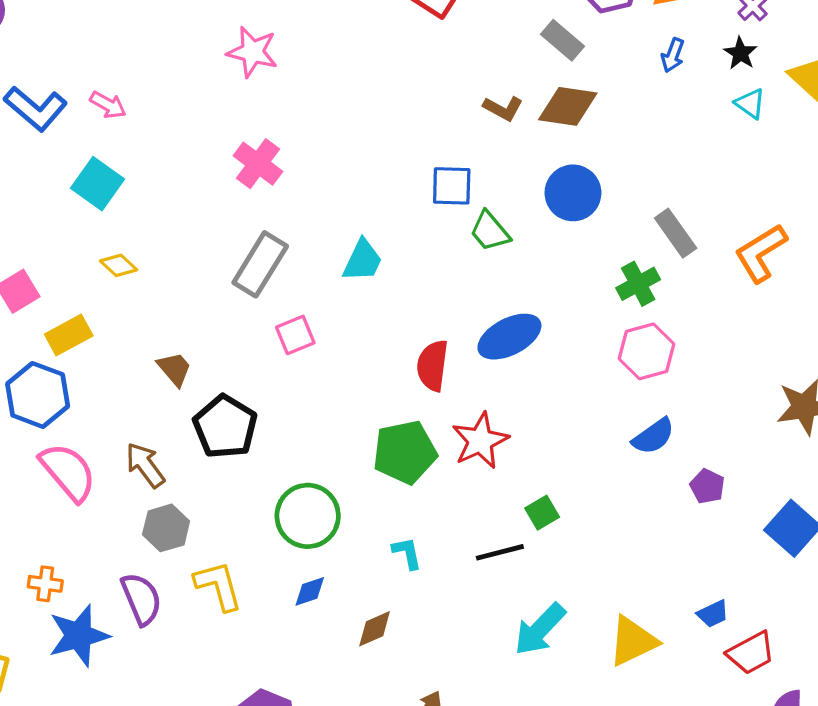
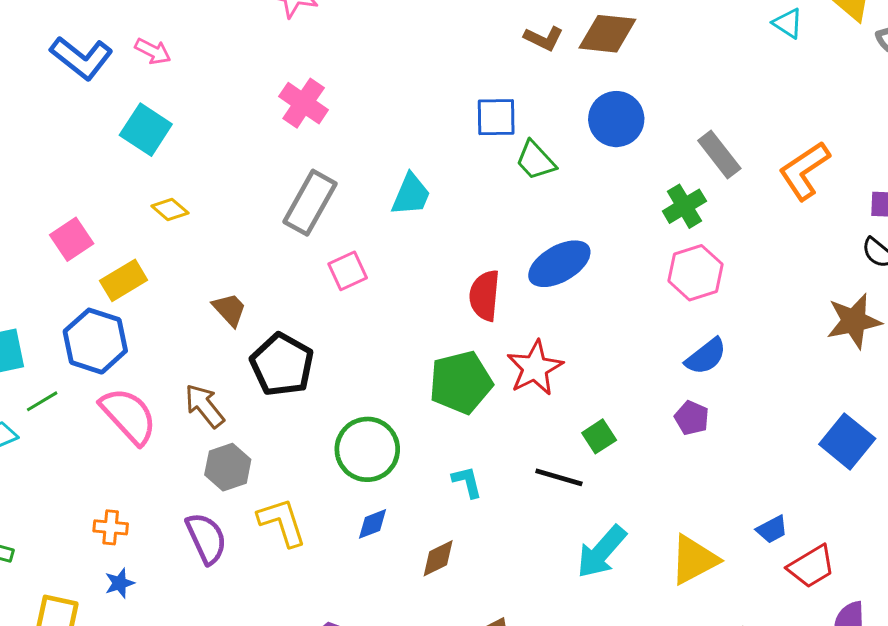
purple pentagon: (707, 486) -> (692, 418), moved
black line: (500, 552) -> (559, 477), turned 33
blue star: (79, 636) -> (120, 583), moved, size x0.5

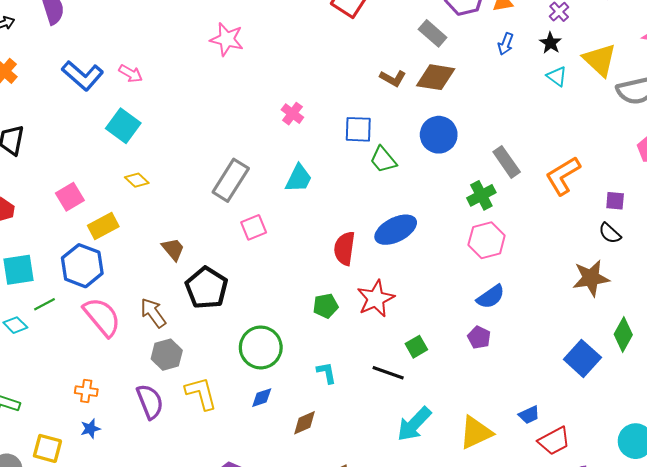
pink cross: (304, 103) -> (292, 114), moved, size x0.7
green pentagon: (461, 382) -> (326, 306), size x0.6

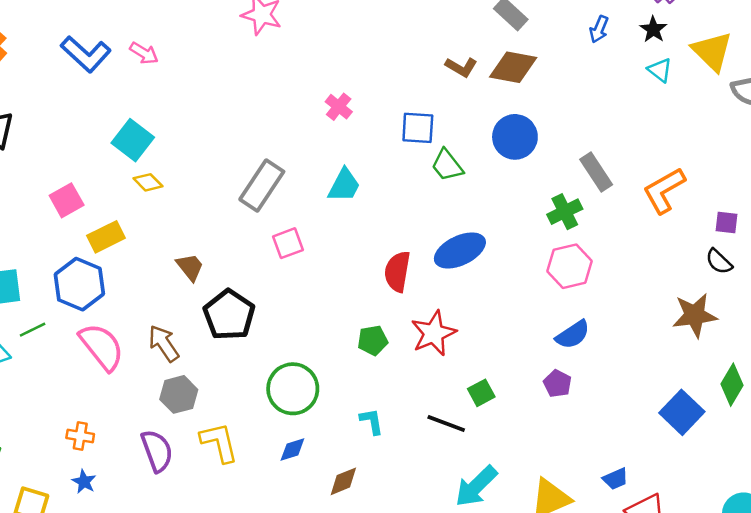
cyan square: (123, 126) -> (133, 140), moved
blue star: (90, 429) -> (84, 482), turned -30

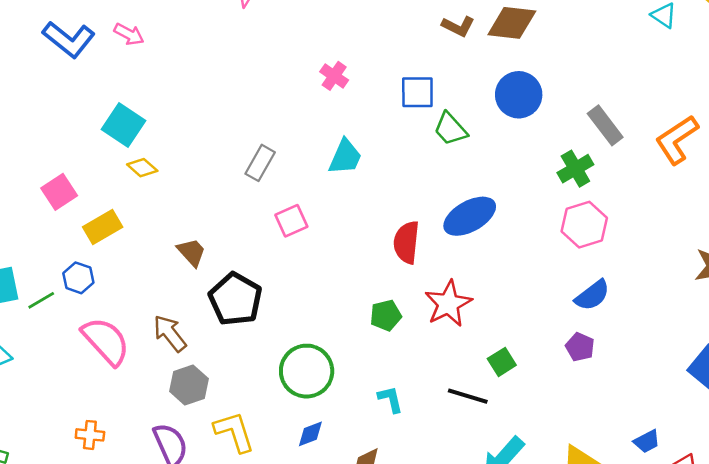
gray rectangle: (262, 185) -> (260, 163), size x0.7
blue hexagon: (79, 284) -> (78, 278), size x0.6
green line: (33, 330) -> (41, 300), moved

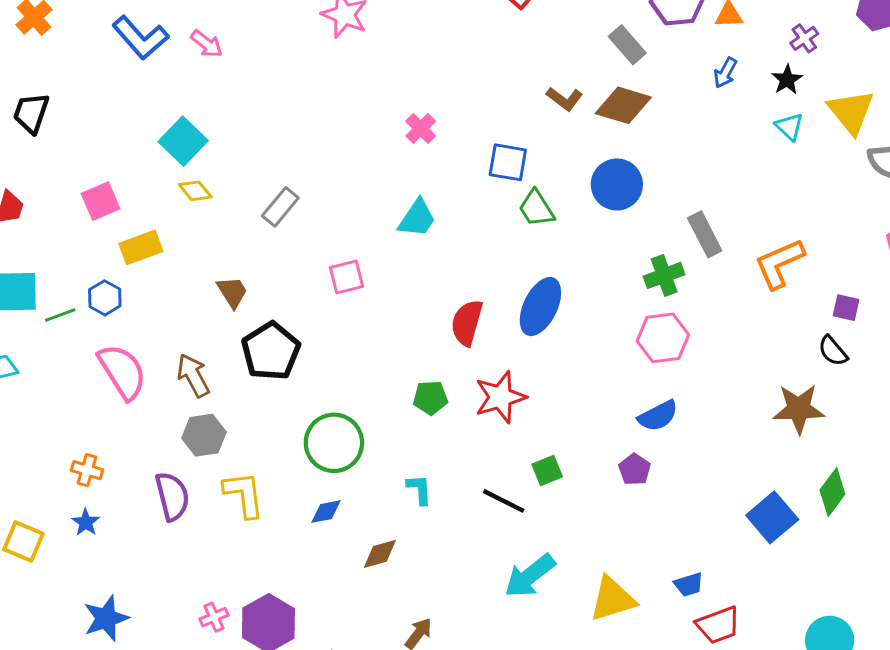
gray rectangle: (260, 163) -> (280, 207), moved
blue ellipse: (470, 216) -> (540, 307), turned -45

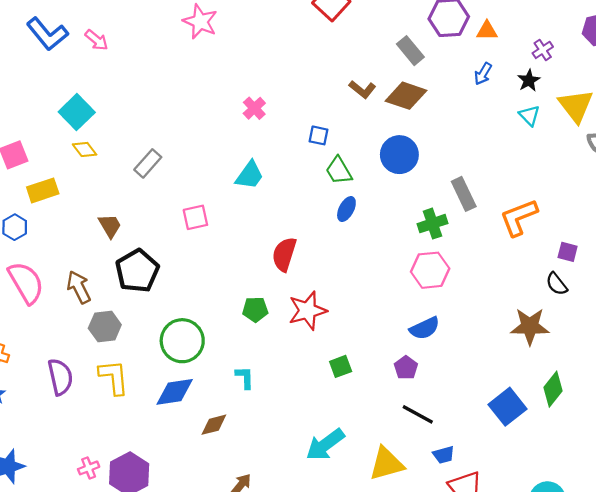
blue square: (508, 162) -> (319, 135), size x0.7
blue ellipse: (540, 307) -> (346, 209), moved, size x0.6
gray hexagon: (204, 435) -> (105, 327), moved
black line: (504, 501) -> (418, 414), moved
blue diamond: (326, 512) -> (175, 392), size x1.6

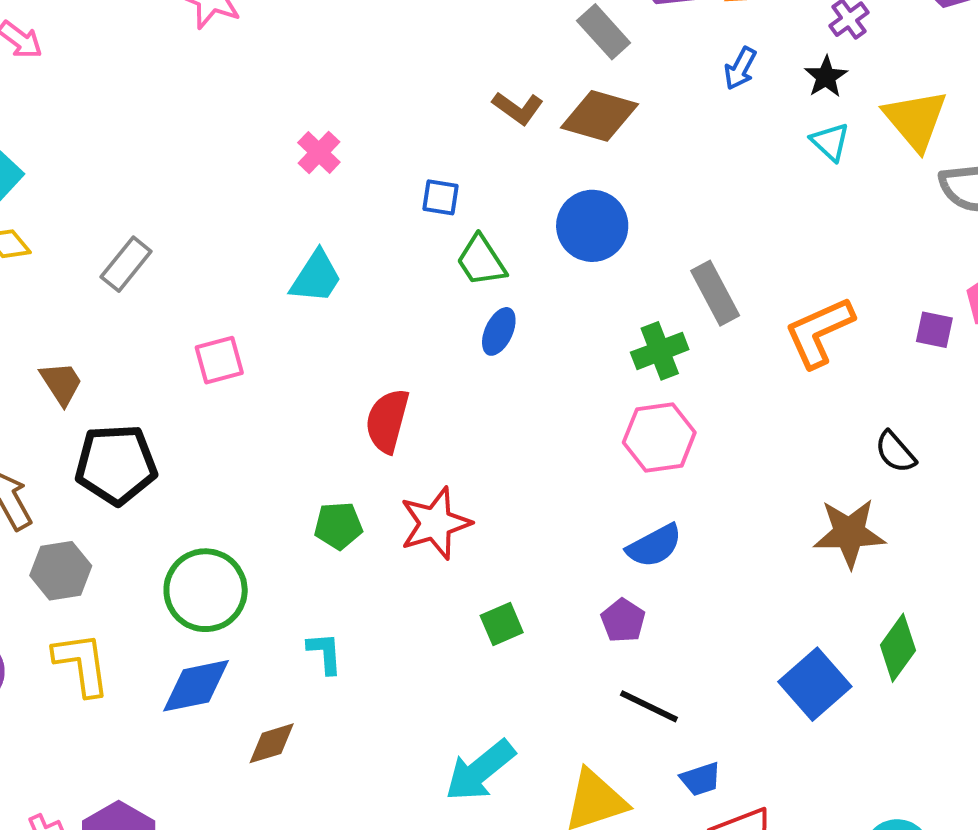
purple square: (568, 252) -> (934, 330), moved
black pentagon: (137, 271) -> (116, 464), turned 30

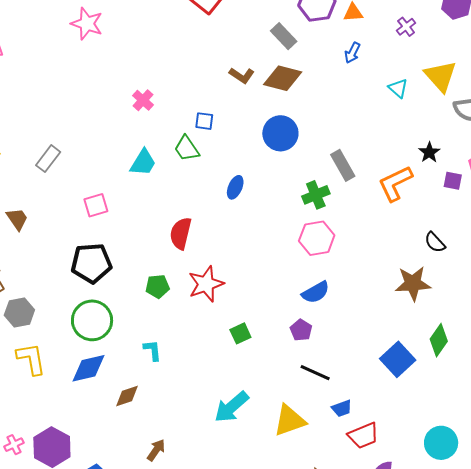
black star: (826, 77) -> (429, 152), moved
green trapezoid: (481, 261) -> (187, 149), moved
black pentagon: (116, 464) -> (91, 263), moved

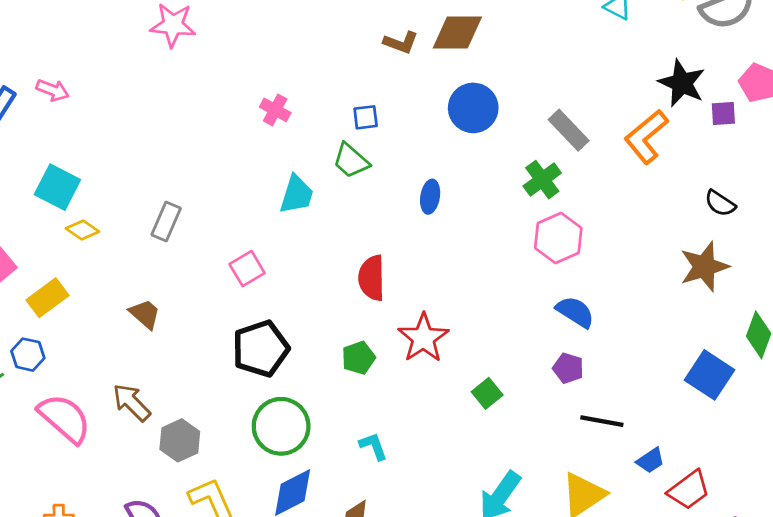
black star: (429, 152) -> (682, 83), size x1.6
blue semicircle: (316, 292) -> (575, 312), turned -104

